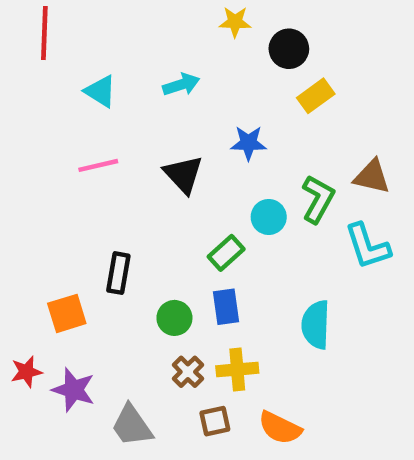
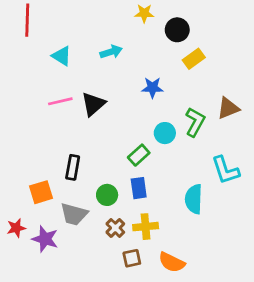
black triangle: (183, 174) -> (93, 104), moved, turned 32
brown triangle: (372, 177) -> (228, 108), turned -35
cyan L-shape: (367, 246) -> (225, 170), moved
gray trapezoid: (132, 426) -> (74, 214), moved, turned -40

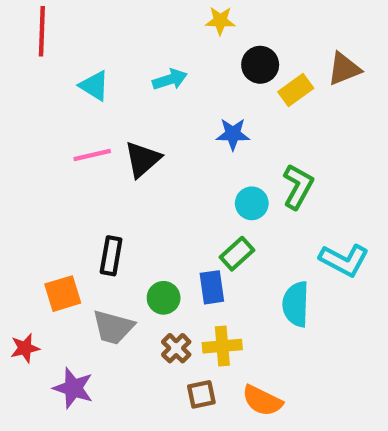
black circle: (177, 30) -> (260, 65), moved
brown triangle: (228, 108) -> (344, 69), moved
green rectangle: (139, 155) -> (237, 254), moved
cyan L-shape: (225, 170) -> (344, 260), turned -44
purple star: (45, 239) -> (73, 388), moved

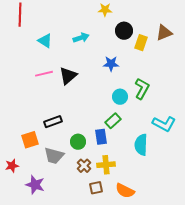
yellow rectangle: (296, 90) -> (141, 43), turned -35
black rectangle: (111, 256) -> (53, 122), turned 60

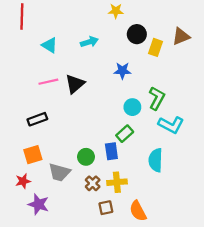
black rectangle: (53, 122) -> (37, 119), moved
cyan L-shape: (164, 124) -> (171, 125), moved
red star: (12, 166) -> (23, 181), moved
orange semicircle: (125, 191) -> (138, 211), turned 36

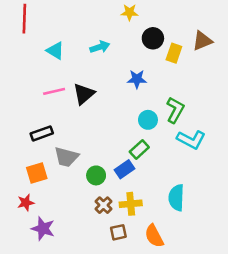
blue rectangle: (111, 151) -> (125, 169), turned 63
cyan semicircle: (156, 160) -> (176, 198), moved
gray trapezoid: (59, 172) -> (66, 157), moved

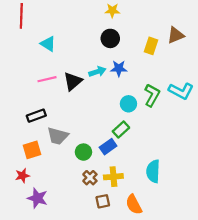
black circle: (153, 38) -> (110, 38), moved
cyan arrow: (100, 47) -> (97, 72), moved
cyan L-shape: (191, 140) -> (181, 91), moved

